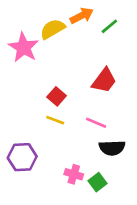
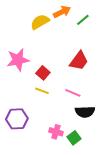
pink star: (24, 47) -> (18, 60), moved, turned 30

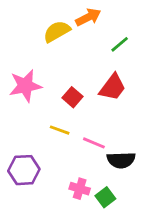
green line: (83, 20) -> (120, 44), moved
red square: (43, 73) -> (72, 97), moved
pink line: (73, 93) -> (94, 143), moved

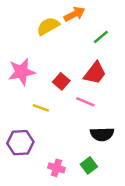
yellow line: (60, 130) -> (41, 108), moved
pink line: (94, 143) -> (85, 102), moved
pink cross: (80, 189) -> (56, 168), moved

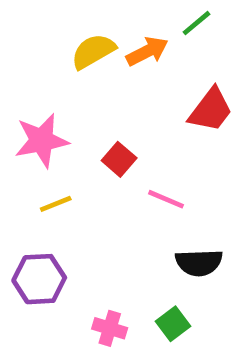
orange arrow: (74, 14) -> (147, 51), moved
green line: (101, 37) -> (197, 23), moved
red trapezoid: (95, 73) -> (211, 110), moved
yellow line: (41, 108) -> (56, 204), moved, turned -42

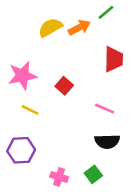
red trapezoid: (211, 110) -> (114, 59), turned -36
pink line: (166, 199) -> (105, 109), moved
yellow line: (56, 204) -> (30, 110), turned 48

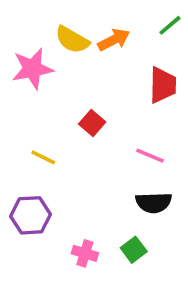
green line: (106, 12) -> (170, 25), moved
yellow semicircle: (50, 28) -> (72, 40), turned -120
pink star: (22, 76) -> (32, 69), moved

